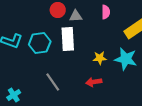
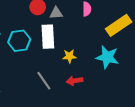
yellow star: (100, 58) -> (69, 56), moved
gray line: (53, 82) -> (44, 81), moved

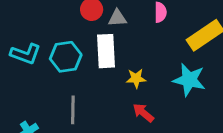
gray line: (44, 81) -> (73, 110), moved, turned 36
red arrow: (75, 81) -> (143, 113), turned 49

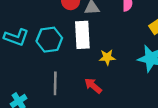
red arrow: (143, 113) -> (93, 86), moved

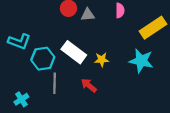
white rectangle: (82, 35) -> (74, 52), moved, turned -50
cyan hexagon: (49, 40) -> (43, 59), moved

